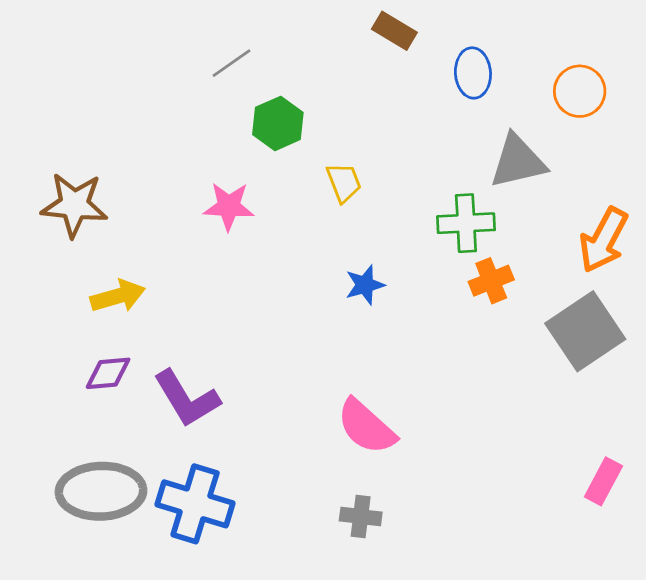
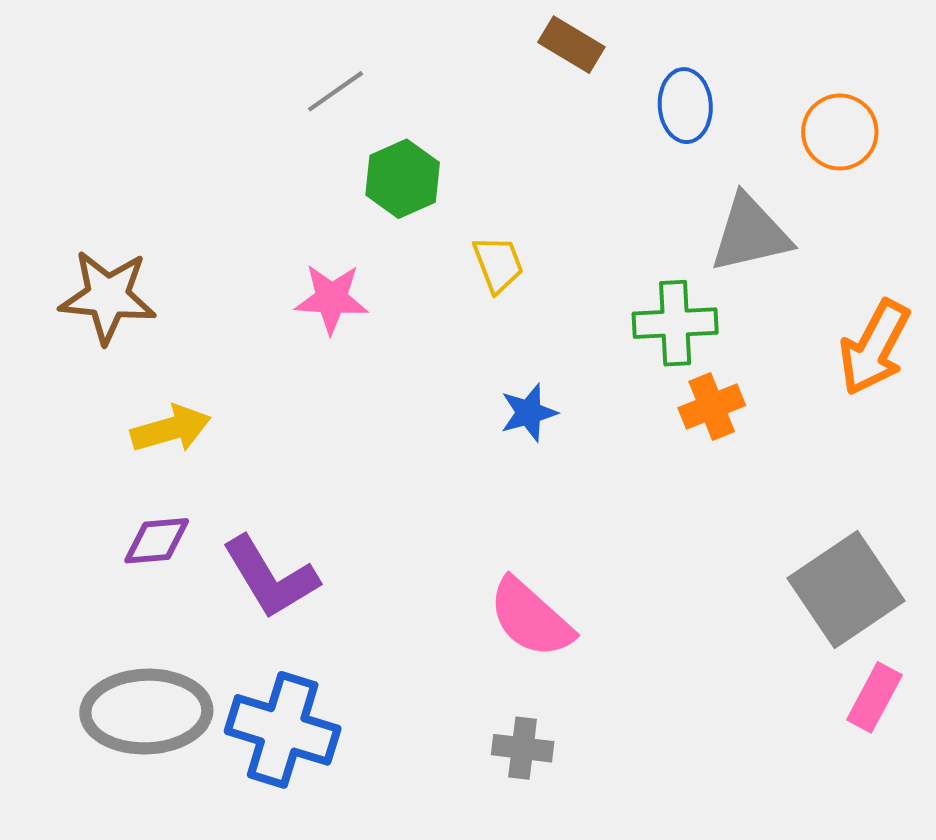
gray square: (585, 331) -> (846, 590), moved

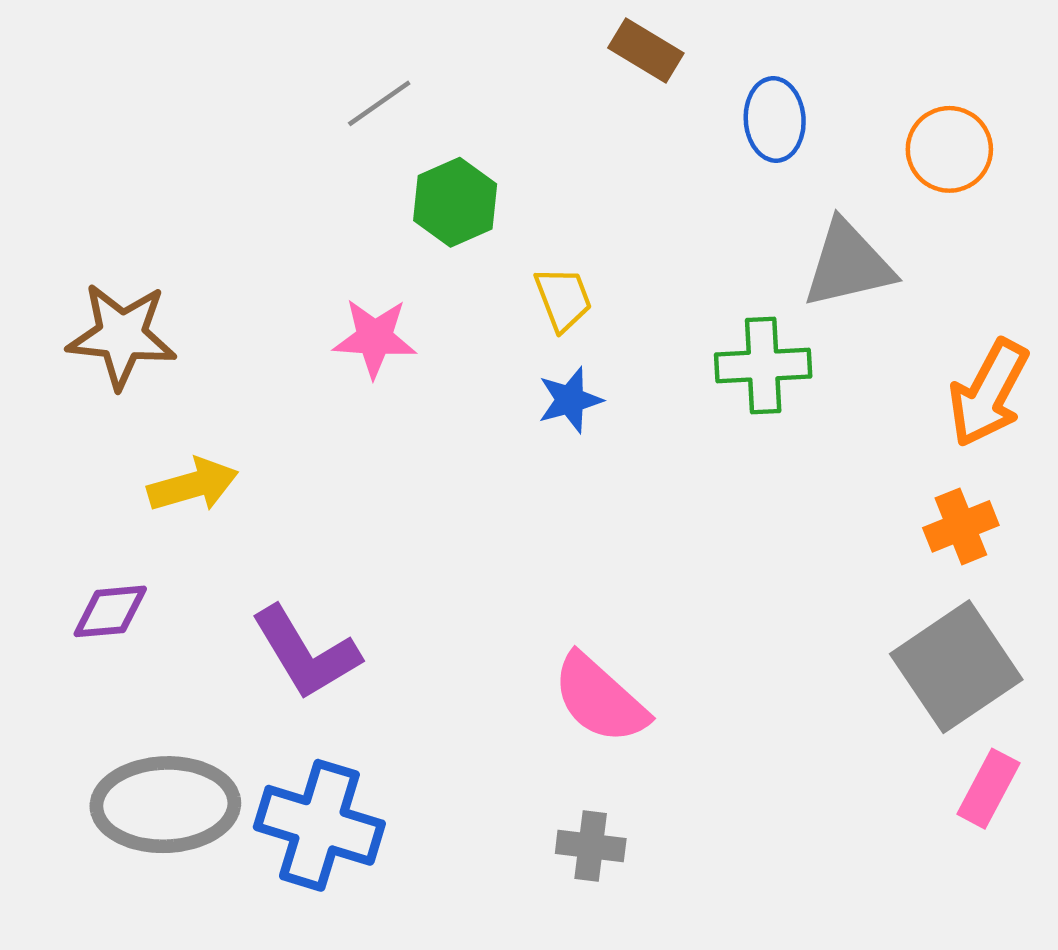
orange cross: (712, 407) -> (961, 526), moved
blue star: (529, 413) -> (570, 400), moved
purple diamond: (157, 541) -> (110, 611), moved

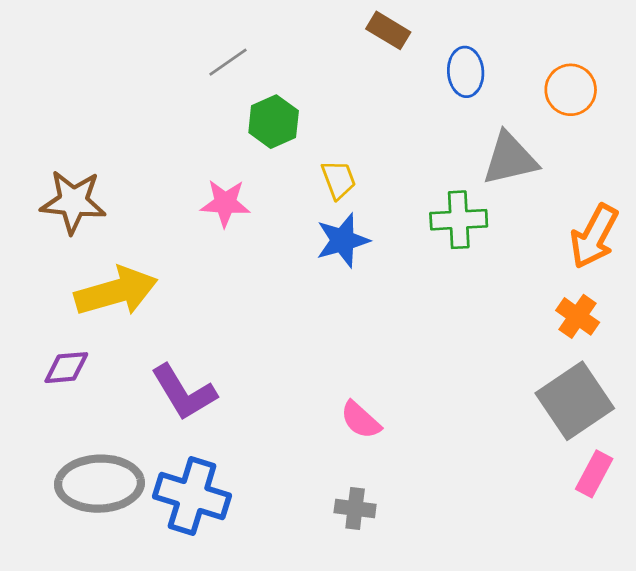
blue star: (570, 400) -> (343, 240), size x1.4
yellow arrow: (193, 485) -> (116, 292), size x1.5
orange cross: (961, 526) -> (578, 316), turned -33
pink semicircle: (600, 699) -> (361, 420), size x0.7

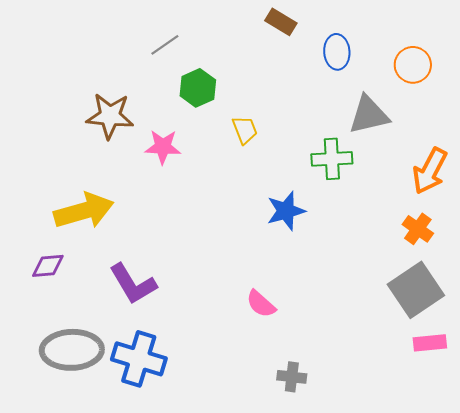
brown star: (73, 202) -> (110, 116), moved
blue star: (343, 240) -> (286, 211), moved
pink rectangle: (594, 474) -> (430, 343), turned 56
gray cross: (355, 508) -> (292, 377), moved

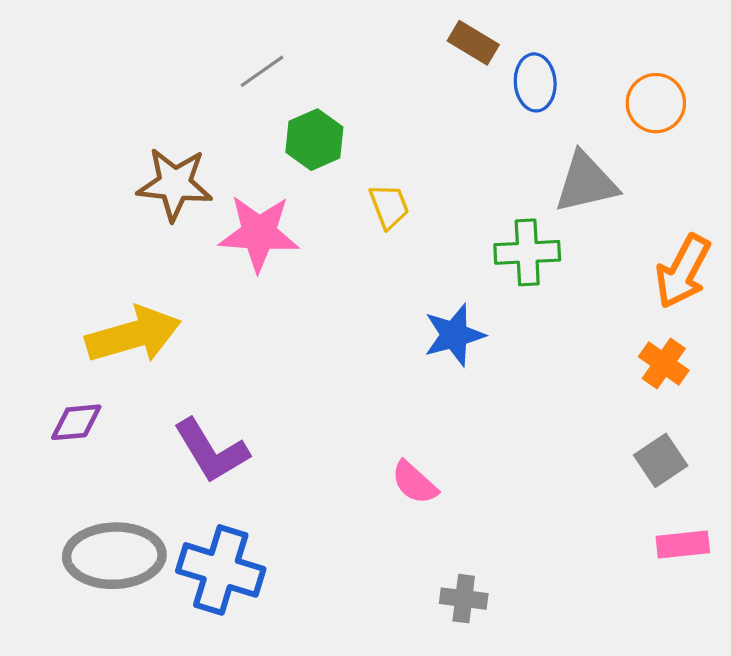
brown rectangle: (281, 22) -> (473, 43), moved
pink star: (163, 147) -> (259, 233), size x1.4
gray square: (416, 290) -> (661, 460), size x0.6

